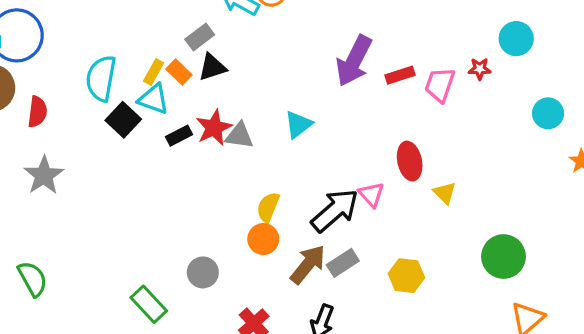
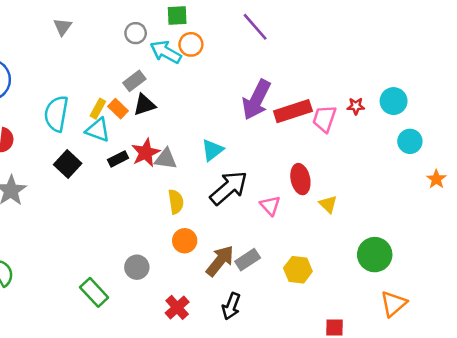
cyan circle: (516, 39) -> (394, 101), moved
red rectangle: (400, 75) -> (293, 111), size x1.6
black square: (123, 120) -> (68, 164), moved
yellow semicircle: (268, 207) -> (176, 202), moved, turned 150
black arrow: (335, 210) -> (229, 188), moved

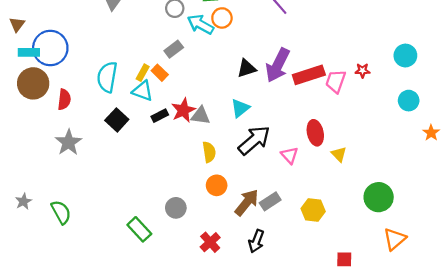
cyan circle: (394, 101) -> (405, 56), moved
black triangle: (144, 105) -> (247, 68), moved

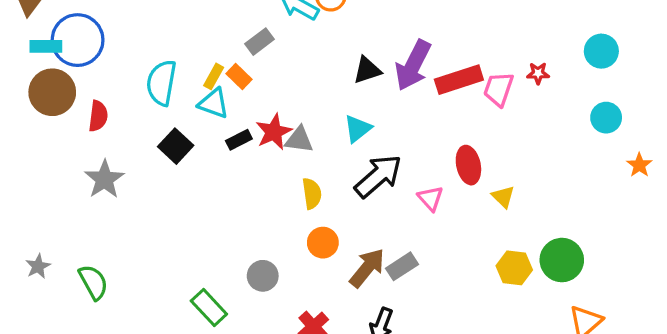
yellow hexagon: (313, 210) -> (514, 268), moved

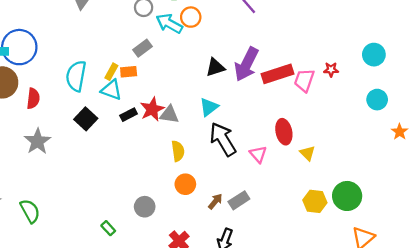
orange rectangle: (239, 76) -> (129, 72), turned -49
black arrow: (378, 176) -> (223, 139), turned -80
brown arrow: (367, 268) -> (215, 201), size x0.6
green rectangle: (209, 307) -> (108, 228), size x0.6

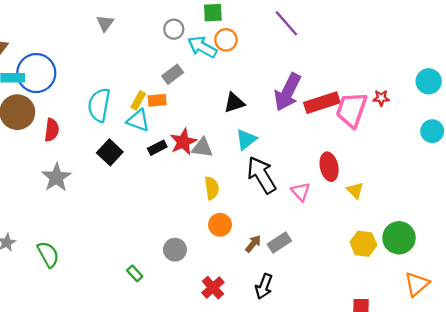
black triangle: (215, 67) -> (234, 103), moved
pink trapezoid: (304, 80) -> (352, 110), size x1.4

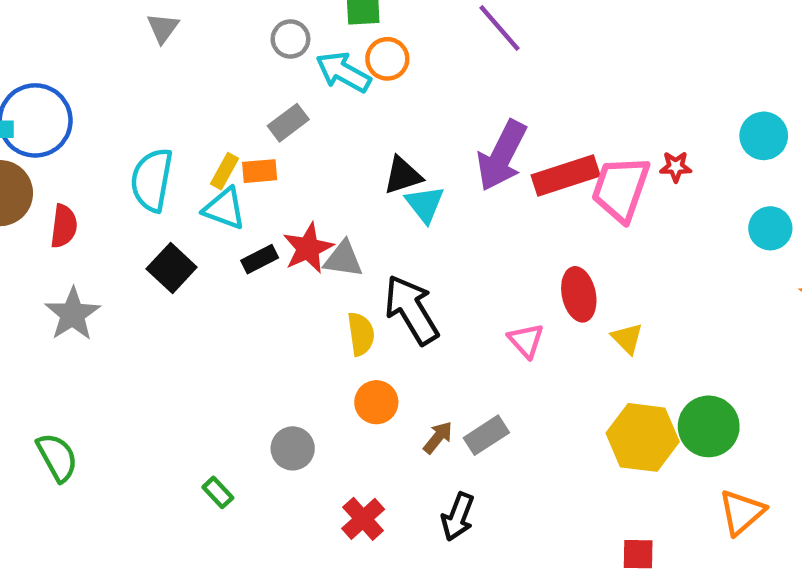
cyan triangle: (246, 139) -> (425, 204), moved, turned -30
black arrow: (261, 175) -> (412, 310), moved
yellow hexagon: (363, 244) -> (643, 437), size x1.4

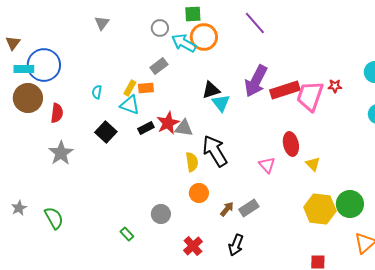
orange circle: (387, 59) -> (204, 37), size x1.4
cyan semicircle: (152, 180) -> (97, 92), size x0.5

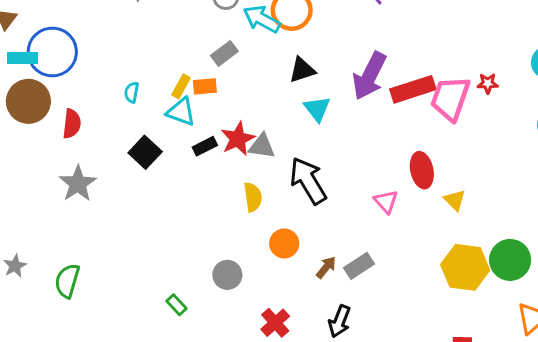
black triangle: (211, 90) -> (302, 70), moved
yellow semicircle: (192, 162) -> (253, 197), moved
green semicircle: (54, 218) -> (67, 281), turned -135

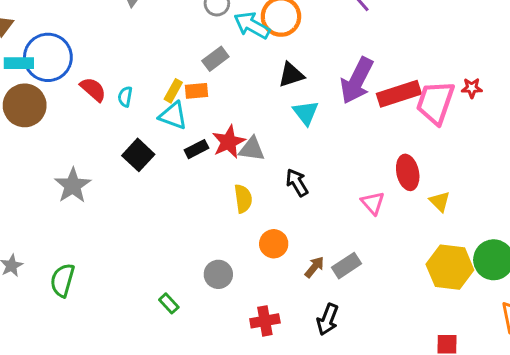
red semicircle: (72, 124) -> (93, 89), moved, turned -56
black arrow: (308, 181) -> (297, 183), size x0.6
red cross: (275, 323) -> (265, 321), turned 32

